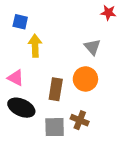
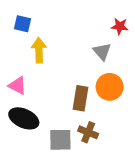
red star: (108, 13) -> (120, 26), moved
orange circle: (85, 79) -> (110, 87), moved
brown rectangle: (56, 89) -> (81, 98), moved

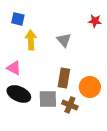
gray triangle: (102, 52) -> (64, 40), moved
orange circle: (110, 87) -> (90, 87), moved
gray square: (60, 140) -> (48, 99), moved

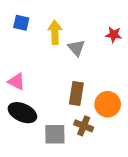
red star: (95, 21) -> (114, 35), moved
yellow arrow: (31, 40) -> (55, 32), moved
gray square: (48, 99) -> (55, 134), moved

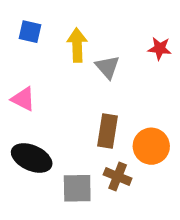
pink triangle: (16, 81) -> (23, 99), moved

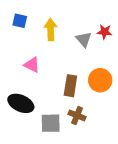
gray triangle: (107, 67) -> (84, 39), moved
pink triangle: (23, 99) -> (32, 65), moved
orange circle: (151, 146) -> (100, 80), moved

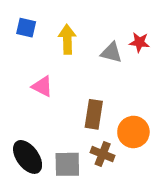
gray triangle: (84, 39) -> (111, 53), turned -35
orange circle: (100, 80) -> (133, 132), moved
black ellipse: (21, 103) -> (28, 157), moved, turned 30

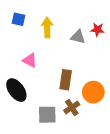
brown cross: (103, 154) -> (72, 107), turned 35
black ellipse: (28, 157) -> (16, 90), moved

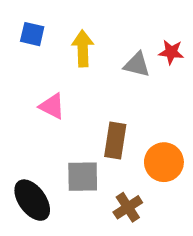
black ellipse: (16, 90) -> (32, 200), moved
brown cross: (72, 107) -> (128, 207), moved
gray square: (47, 115) -> (83, 177), moved

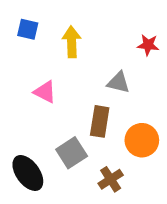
gray triangle: (137, 65) -> (118, 82), moved
gray square: (83, 177) -> (72, 153), turned -32

